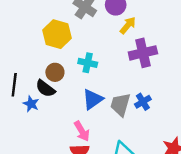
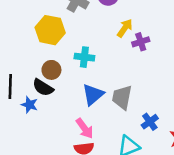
yellow arrow: (128, 25) -> (125, 28), moved
purple cross: (143, 53) -> (141, 42), size x0.6
blue cross: (143, 102) -> (150, 122), moved

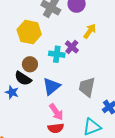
purple cross: (141, 42) -> (72, 47), moved, turned -32
blue triangle: (93, 95) -> (51, 86), moved

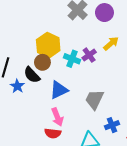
yellow hexagon: (29, 32) -> (48, 45), moved

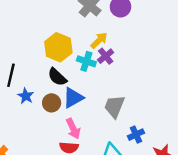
yellow arrow: (111, 43) -> (99, 40), moved
brown circle: (42, 62) -> (52, 103), moved
black semicircle: (32, 75) -> (57, 77), moved

